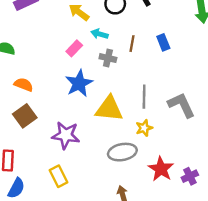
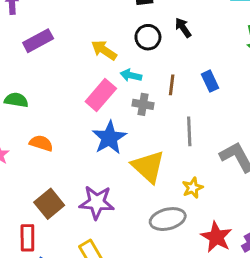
pink rectangle: (74, 48) -> (101, 95), size x1.5
gray line: (144, 97) -> (189, 131), moved
yellow triangle: (109, 109) -> (148, 167), turned 40
brown square: (25, 116) -> (49, 204), moved

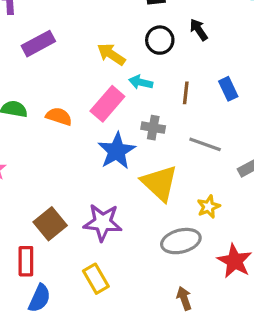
gray cross: (143, 104) -> (153, 128), moved
gray line: (189, 131) -> (205, 144), turned -68
orange semicircle: (41, 143) -> (59, 116), moved

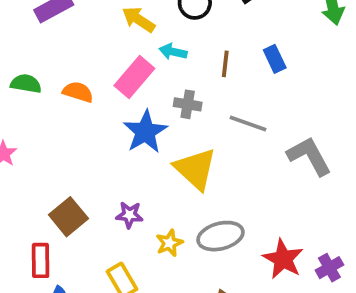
yellow star: (209, 207) -> (169, 243), moved
purple star: (103, 222) -> (129, 215), size x0.6

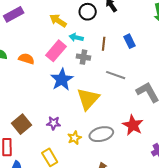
gray cross: (188, 104) -> (83, 57), moved
yellow triangle: (195, 169) -> (88, 99), turned 30
red star: (283, 259) -> (133, 125), moved

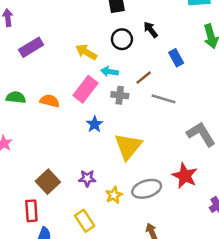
blue rectangle: (130, 41) -> (176, 58), moved
brown line: (104, 44) -> (144, 78), turned 48
gray line: (116, 75) -> (164, 99), moved
blue star: (62, 79) -> (95, 124), size x0.6

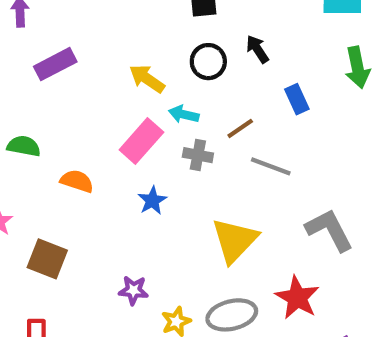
orange semicircle: (50, 101) -> (77, 181), moved
yellow triangle: (128, 146) -> (235, 240), moved
brown square: (48, 182) -> (47, 259), moved, turned -30

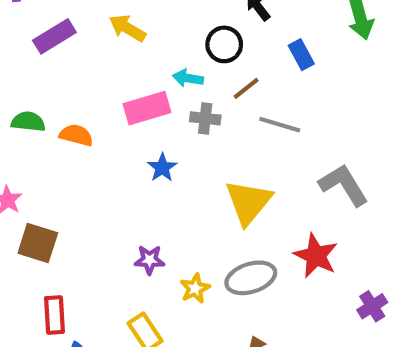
black circle: (208, 62) -> (224, 44), moved
yellow arrow: (147, 79) -> (127, 28), moved
pink rectangle: (141, 141) -> (147, 108), turned 36
orange semicircle: (77, 181) -> (76, 135), moved
brown square: (47, 259) -> (38, 243), moved

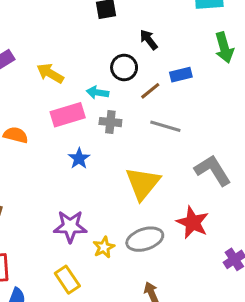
yellow arrow: (127, 28) -> (50, 73), moved
blue rectangle: (301, 55) -> (181, 75), turned -75
brown line: (246, 88) -> (150, 91), moved
purple star: (150, 260) -> (70, 226), size x1.5

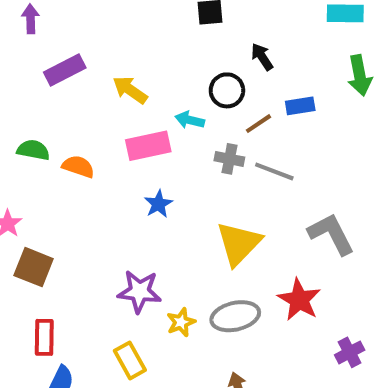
gray cross: (110, 122) -> (229, 159), moved

